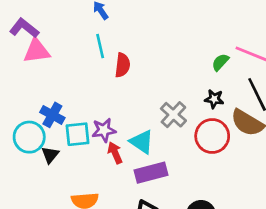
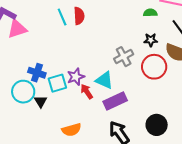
green semicircle: (220, 62) -> (150, 13), turned 56
red semicircle: (122, 65) -> (79, 16), moved
gray cross: (173, 115) -> (124, 57), turned 30

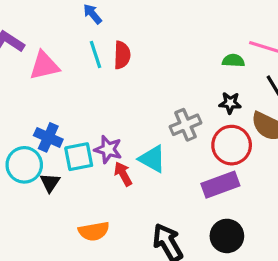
pink triangle: (17, 29) -> (44, 66), moved
purple star: (76, 77) -> (108, 149), turned 30
purple rectangle: (115, 101) -> (220, 185), moved

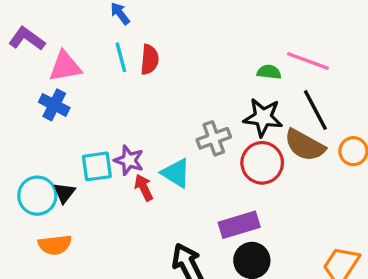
black star: (230, 103) -> (263, 117), size x1.6
blue cross: (48, 137) -> (54, 105), moved
cyan circle: (24, 165) -> (37, 196), moved
purple rectangle: (220, 185) -> (239, 225), moved
orange semicircle: (94, 231) -> (55, 245), moved

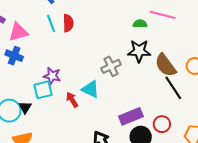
black line: (315, 110) -> (173, 88), moved
brown semicircle: (305, 145) -> (165, 65), turned 30
purple star: (129, 160) -> (52, 76), moved
red circle: (262, 163) -> (162, 124), moved, size x0.7

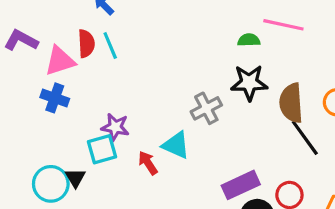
red semicircle: (68, 23) -> (86, 44), moved
brown semicircle: (165, 65) -> (291, 103), turned 35

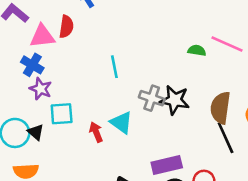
cyan line: (110, 45) -> (114, 67), moved
black star: (249, 83) -> (175, 100), moved
gray cross: (206, 108) -> (152, 98), turned 35
purple star: (115, 127) -> (41, 89), moved
black triangle: (75, 178) -> (36, 132), turned -30

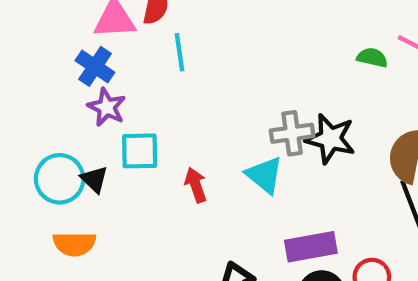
cyan line: (114, 67) -> (180, 52), moved
gray cross: (152, 98) -> (292, 133), turned -30
cyan triangle: (121, 123) -> (264, 175), moved

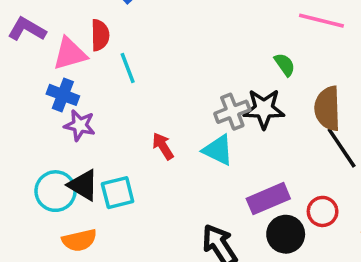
green semicircle: (372, 58) -> (285, 65), moved, turned 55
cyan square: (140, 151) -> (118, 193), moved
black triangle: (94, 179) -> (83, 185), size x1.4
red arrow: (196, 185) -> (163, 146), moved

